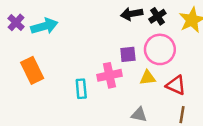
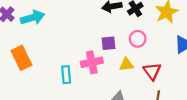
pink circle: (160, 49) -> (138, 39), size x0.6
red triangle: (176, 85) -> (152, 71), turned 30

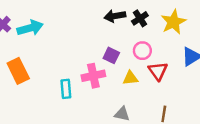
purple square: (109, 43) -> (111, 55), turned 32
red triangle: (152, 71) -> (158, 71), moved

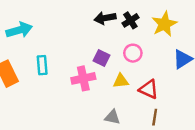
red triangle: (158, 71) -> (149, 89), moved, turned -30
cyan rectangle: (66, 89) -> (42, 65), moved

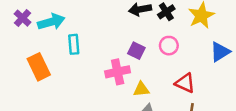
cyan rectangle: (42, 65) -> (74, 44), moved
yellow triangle: (121, 81) -> (141, 89), moved

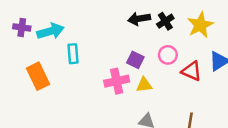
purple cross: (23, 18) -> (22, 27), turned -35
red triangle: (185, 83) -> (192, 71), moved
yellow triangle: (141, 89) -> (144, 85), moved

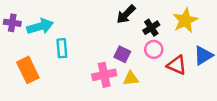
black arrow: (139, 19) -> (126, 14), turned -35
black cross: (165, 21) -> (151, 28), moved

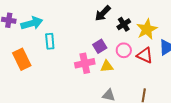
yellow star: (185, 20) -> (147, 29), moved
pink circle: (154, 49) -> (124, 50), moved
purple square: (122, 54) -> (100, 46), turned 32

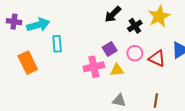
yellow star: (147, 29) -> (159, 16), moved

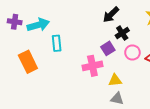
black cross: (135, 26) -> (122, 33), moved
yellow triangle: (117, 70) -> (115, 80), moved

